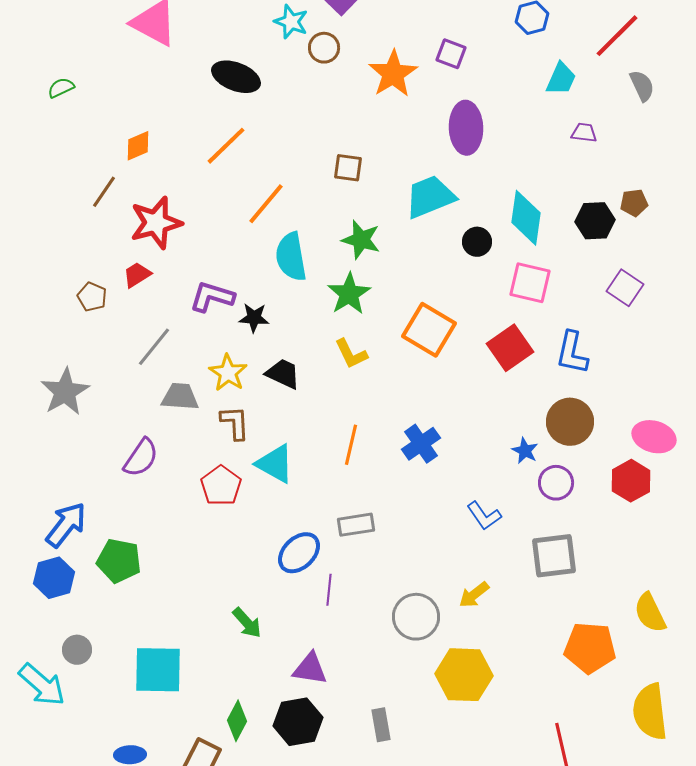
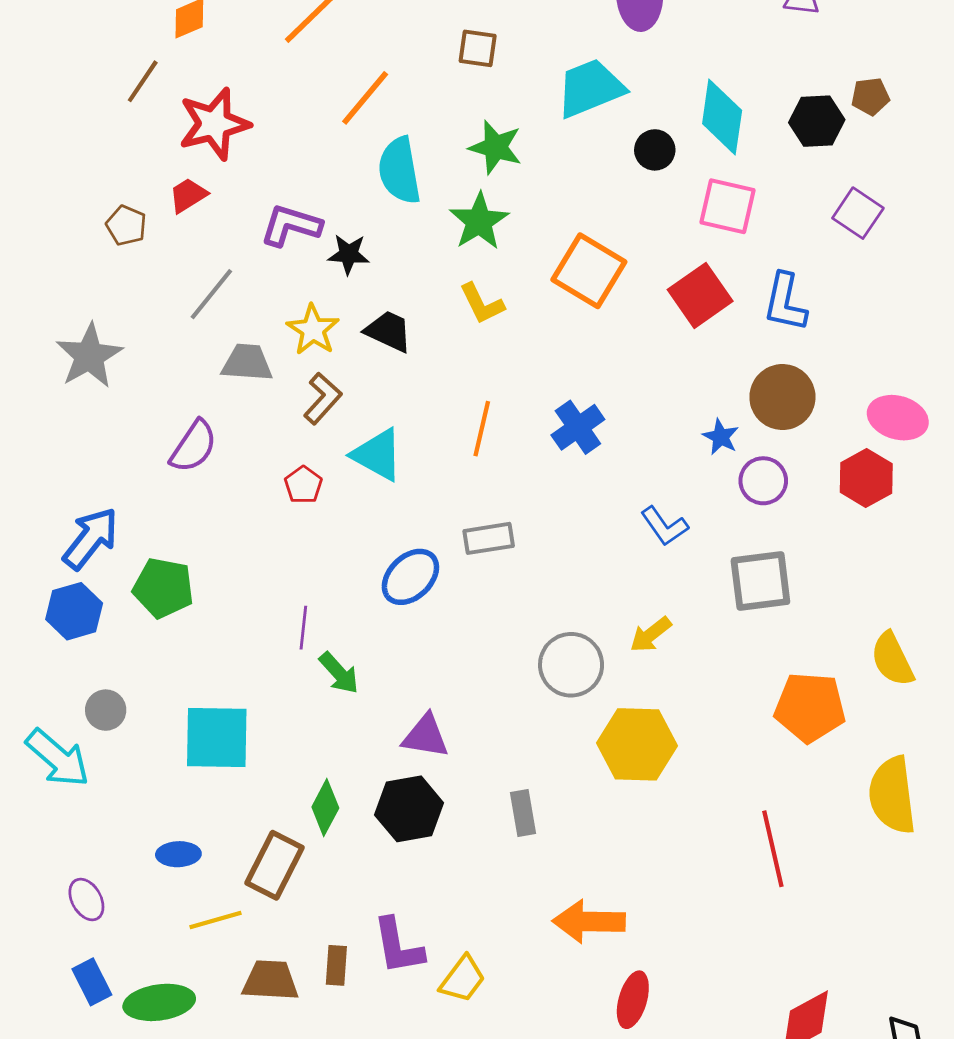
brown L-shape: (235, 423) -> (323, 398), turned 45
red pentagon: (221, 486) -> (303, 485), size x0.7
purple line: (329, 590) -> (303, 628), moved

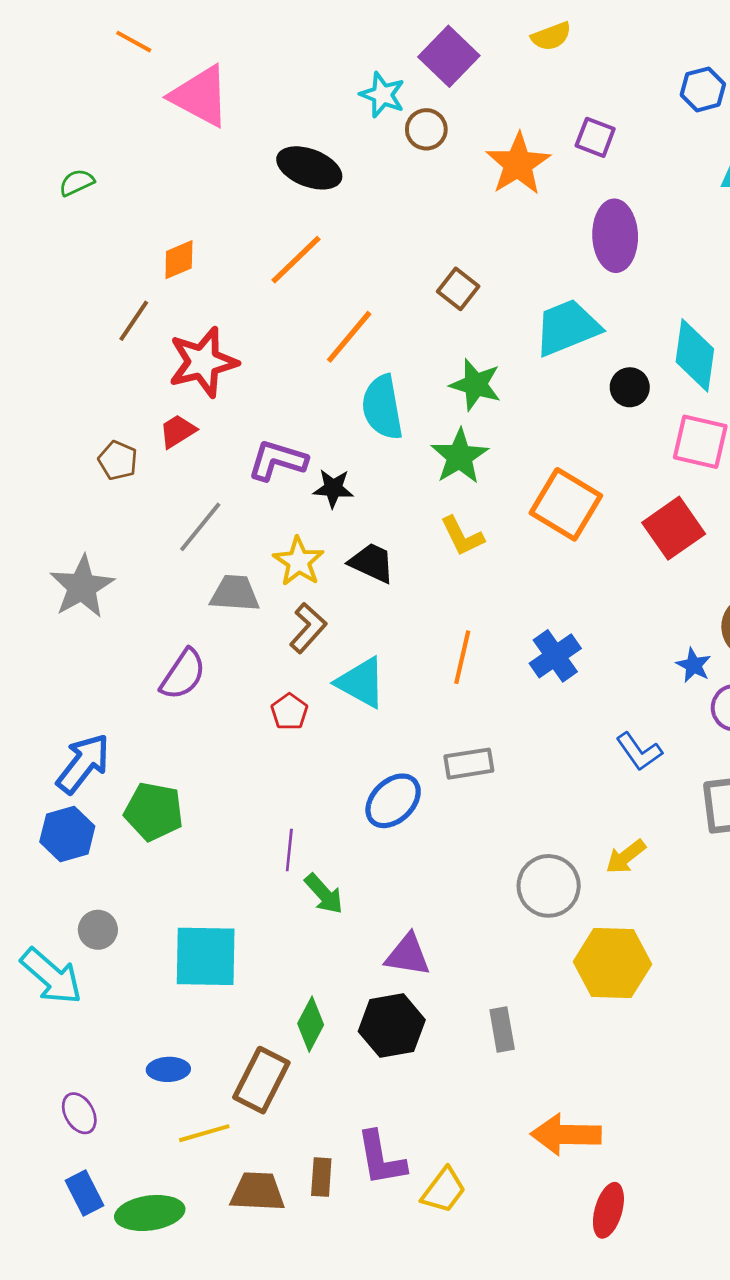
brown square: (478, 48) -> (458, 289), turned 30

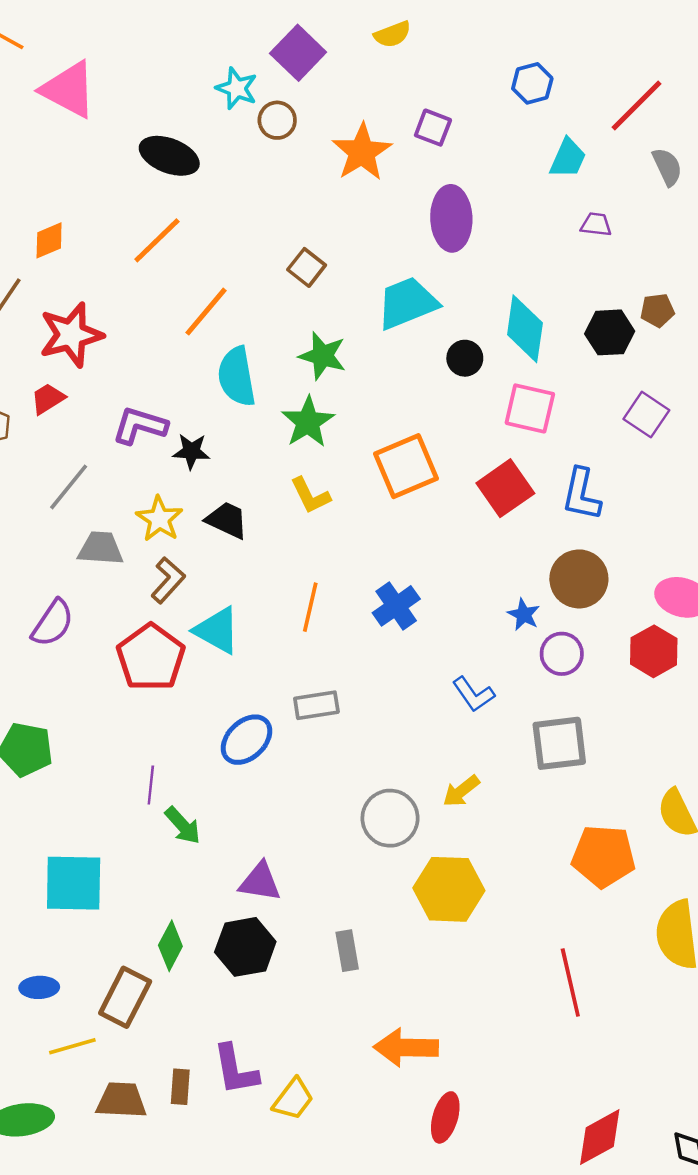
orange square: (566, 504) -> (406, 466), turned 36
red pentagon: (289, 712) -> (151, 657), size x2.0

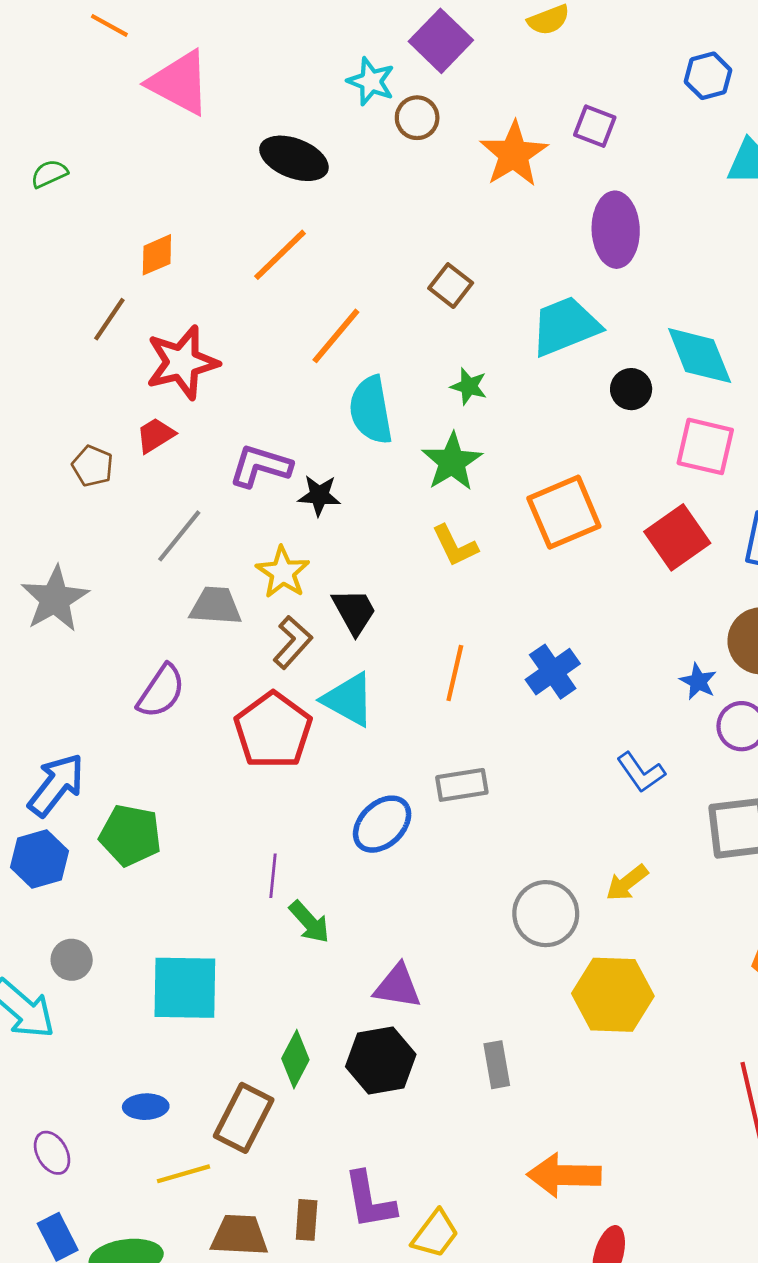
cyan diamond: (525, 329) -> (700, 356), turned -30
green star: (323, 356) -> (469, 386), size x0.7
black trapezoid: (227, 520) -> (354, 611), moved, turned 36

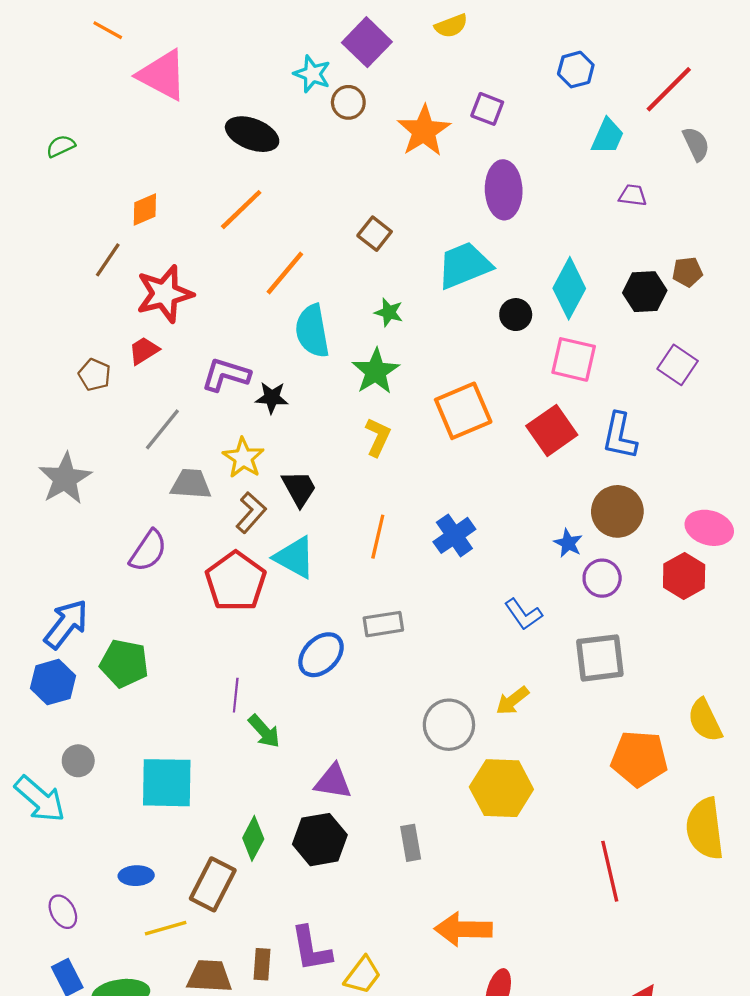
cyan diamond: (700, 356) -> (569, 288), turned 50
yellow L-shape: (455, 546) -> (378, 437), turned -129

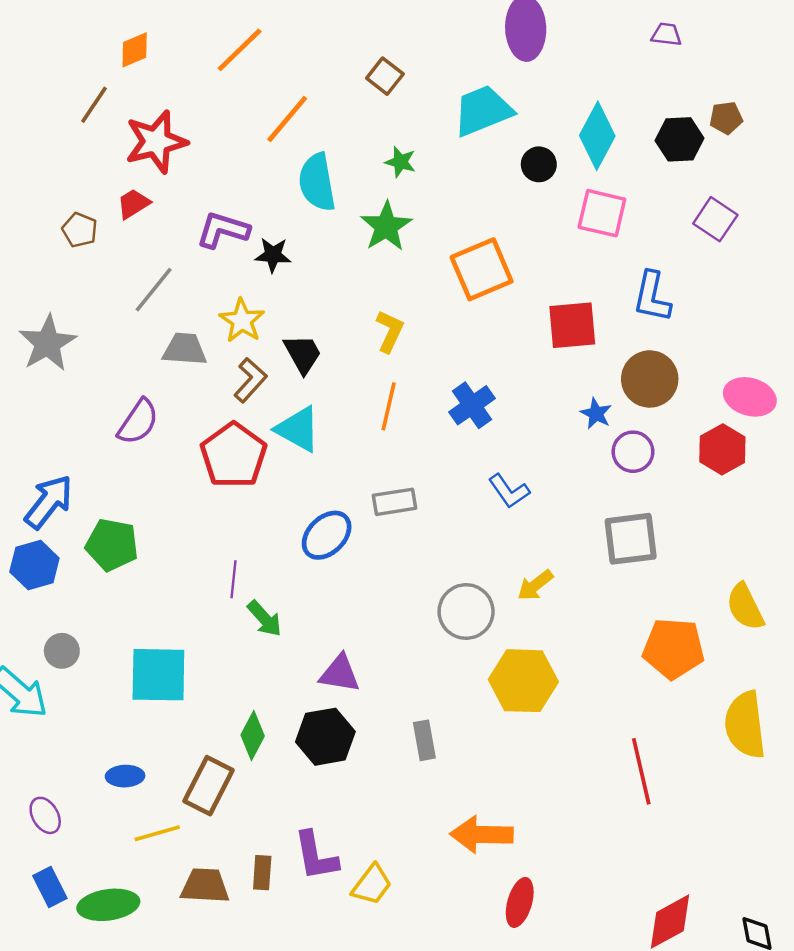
red square: (552, 430) -> (572, 325), moved, turned 30
yellow L-shape: (378, 437) -> (390, 331), moved
blue L-shape: (523, 614) -> (509, 491), moved

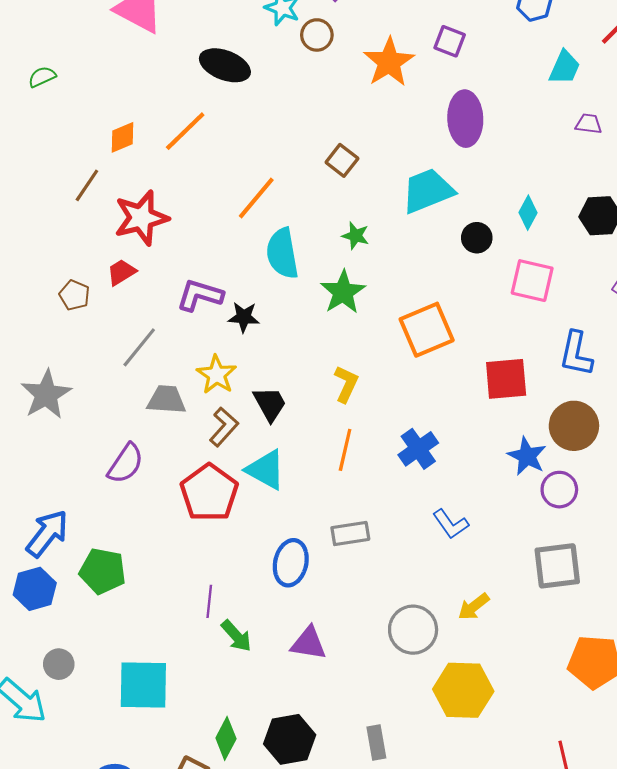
orange line: (240, 50) -> (185, 131), moved
cyan diamond: (597, 136) -> (528, 213), size x0.6
blue star: (596, 414) -> (527, 456), size x1.4
blue ellipse: (327, 535) -> (291, 563), turned -33
purple triangle: (340, 674) -> (309, 643), moved

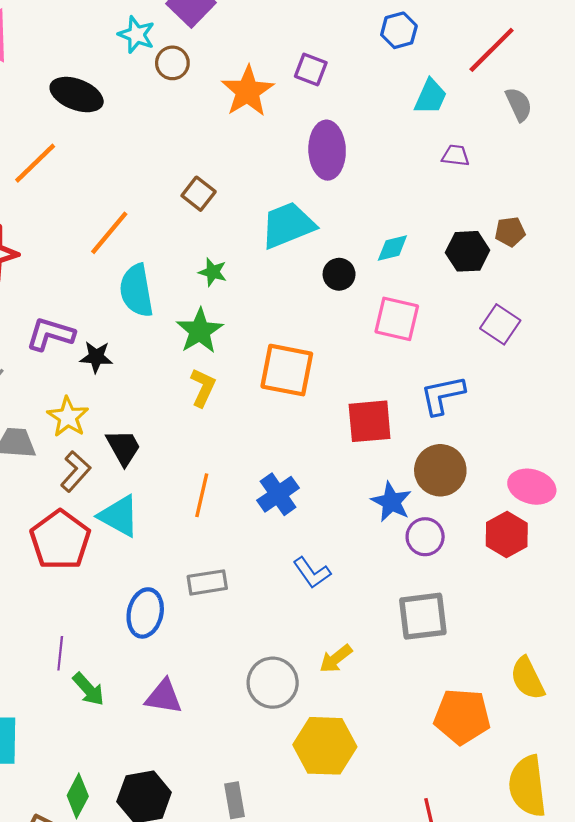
cyan diamond: (528, 213) -> (392, 248), turned 48
orange square: (427, 330) -> (287, 370), turned 34
blue L-shape: (576, 354) -> (443, 395), turned 66
yellow L-shape: (346, 384) -> (203, 387), moved

